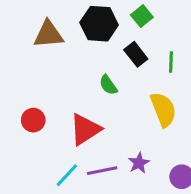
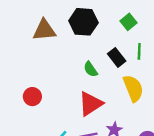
green square: (142, 16) -> (129, 22), moved
black rectangle: (136, 54) -> (117, 57), moved
red triangle: (85, 129) -> (91, 104), moved

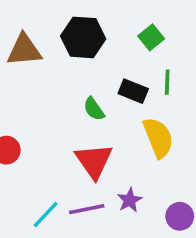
black rectangle: (117, 57) -> (133, 91), turned -30
red triangle: (91, 104) -> (94, 161), turned -32

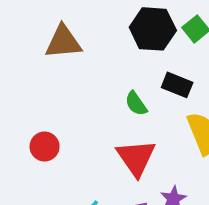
black hexagon: (83, 37) -> (153, 29), moved

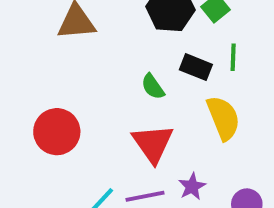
red circle: (45, 147) -> (57, 132), size x1.5

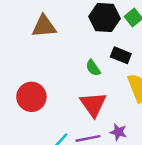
purple star: (192, 187) -> (118, 132), turned -30

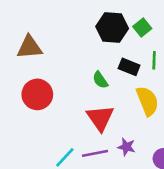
brown triangle: (44, 26) -> (29, 47), moved
red circle: (31, 97) -> (37, 94), moved

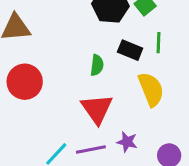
green semicircle: (100, 80) -> (97, 65), turned -138

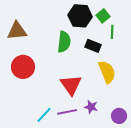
green line: (159, 43) -> (112, 32), moved
green semicircle: (97, 65) -> (64, 42), moved, size x1.5

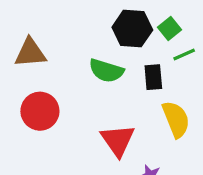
green line: (112, 32) -> (184, 54), turned 64
green semicircle: (64, 42) -> (106, 71), turned 100
black rectangle: (93, 46) -> (153, 77), turned 63

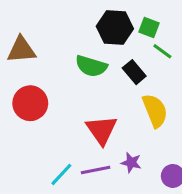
green square: (170, 29) -> (149, 28), turned -30
green line: (184, 54) -> (162, 51), turned 60
black rectangle: (153, 77) -> (134, 72), turned -35

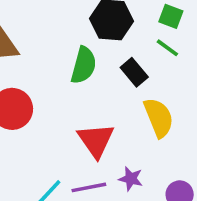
green square: (149, 28) -> (171, 16), moved
green semicircle: (91, 66) -> (84, 65), turned -92

